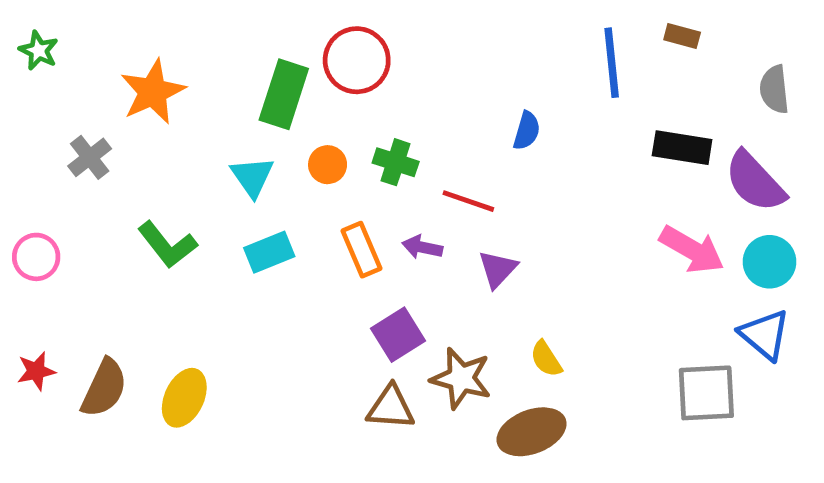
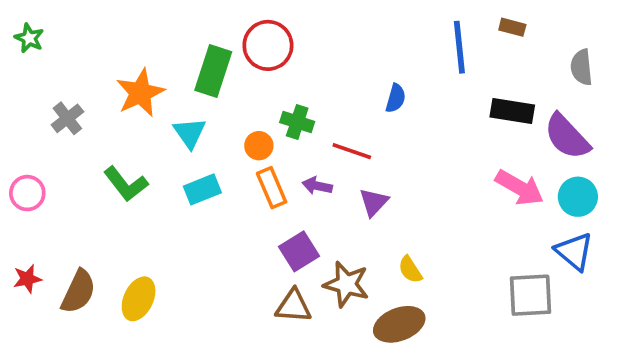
orange star: (153, 92) -> (140, 93), moved
orange circle: (328, 165) -> (259, 146), moved

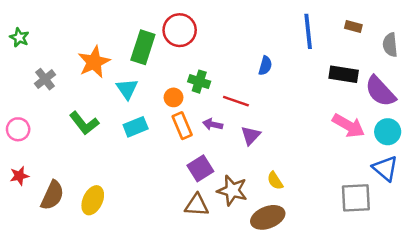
brown rectangle: (512, 27) -> (353, 26), moved
green star: (29, 38) -> (19, 37), moved
red star: (27, 279) -> (19, 176), moved

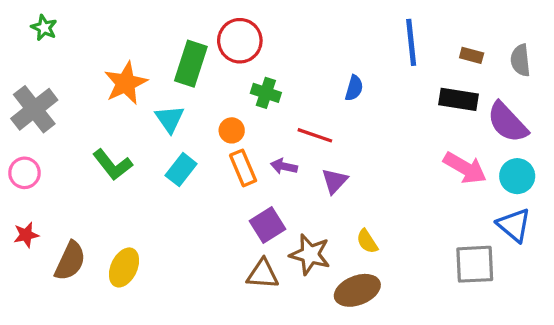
brown rectangle: (353, 26) -> (472, 55), moved
green star: (19, 37) -> (44, 28), moved
gray cross: (45, 79) -> (34, 109), moved, size x1.6
green cross: (199, 82) -> (266, 93), moved
cyan rectangle: (136, 127) -> (181, 170), turned -30

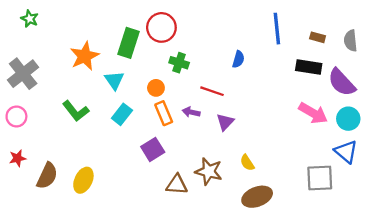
purple square: (268, 225) -> (153, 149), moved
brown ellipse: (357, 290) -> (257, 197), moved

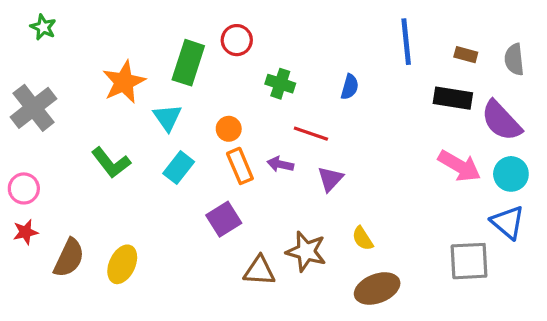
red circle: (161, 27) -> (237, 40), size x0.7
green cross: (179, 63) -> (280, 84), moved
pink circle: (16, 116) -> (24, 188), moved

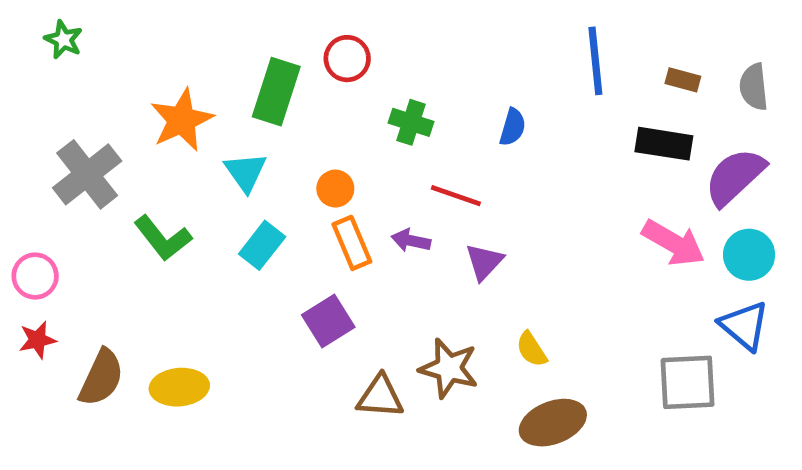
gray cross: (34, 108) -> (87, 174), moved
purple semicircle: (501, 121) -> (735, 177), turned 90
yellow ellipse: (122, 264) -> (179, 387), turned 60

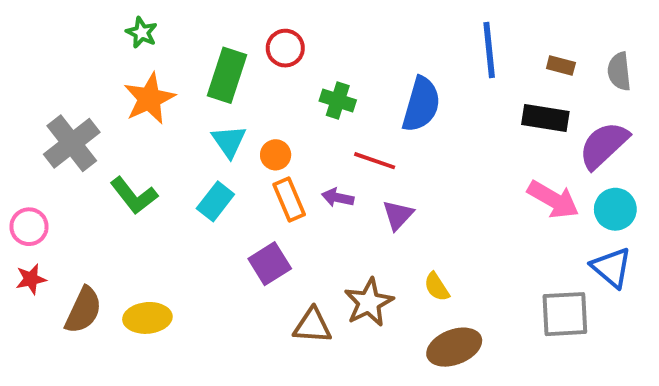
green star: (63, 40) -> (142, 33), moved
blue semicircle: (513, 127) -> (421, 104), size x1.8
cyan triangle: (245, 172) -> (229, 141), moved
brown star: (449, 368) -> (369, 302), turned 30

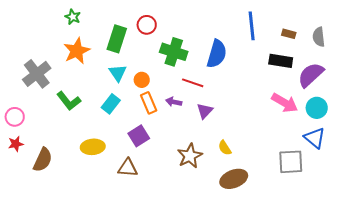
green cross: (338, 100) -> (174, 52), size x1.5
yellow ellipse: (147, 318) -> (93, 147), moved
brown triangle: (312, 326) -> (128, 168), moved

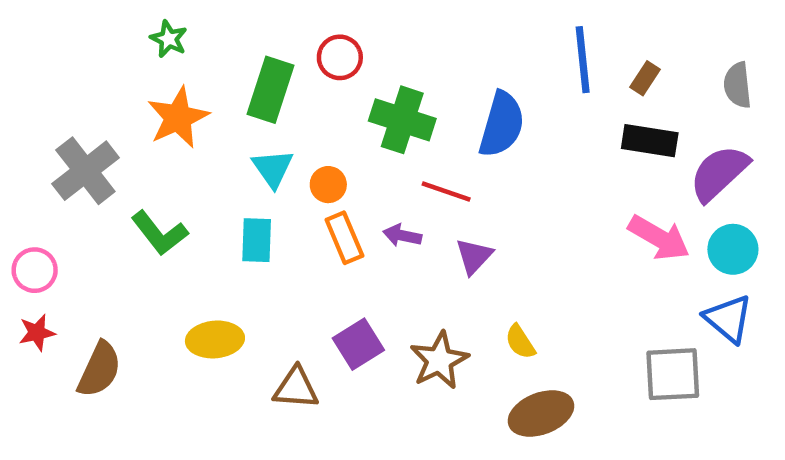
brown rectangle: (289, 34) -> (645, 78), moved, turned -72
cyan rectangle: (111, 104) -> (257, 240), turned -36
purple square: (139, 136) -> (358, 344), moved

